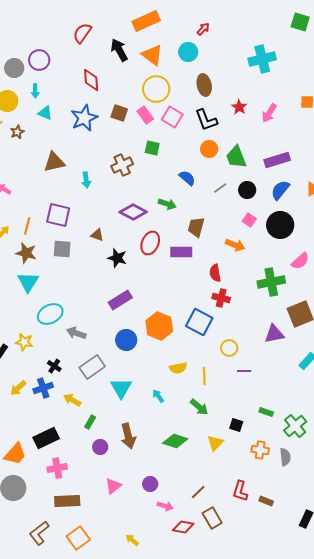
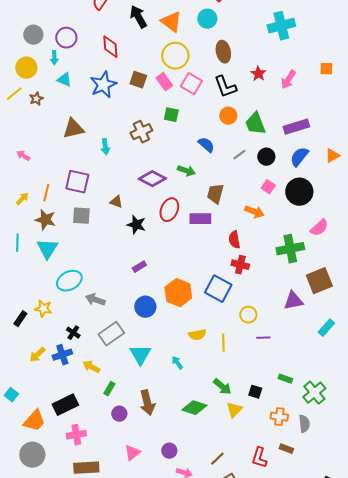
purple circle: (39, 60) -> (66, 38), moved
purple rectangle: (120, 300) -> (139, 267), size x0.6
green arrow: (199, 407) -> (222, 387), moved
brown rectangle: (266, 501) -> (286, 449), moved

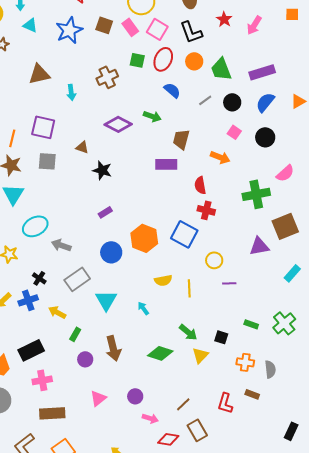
black circle: (299, 192) -> (265, 137), size x0.7
red ellipse: (169, 210) -> (163, 59), moved
green cross: (314, 393) -> (284, 323), moved

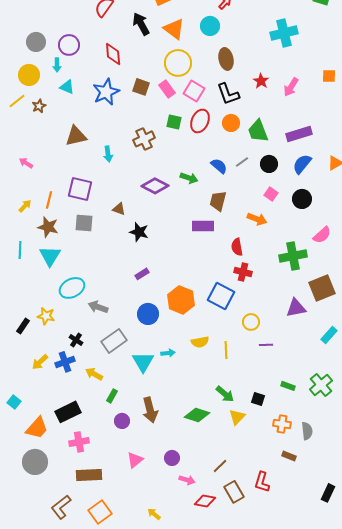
blue semicircle: (172, 90) -> (219, 166), moved
cyan arrow: (143, 308) -> (168, 353), moved, turned 120
red L-shape: (225, 403) -> (262, 482), moved

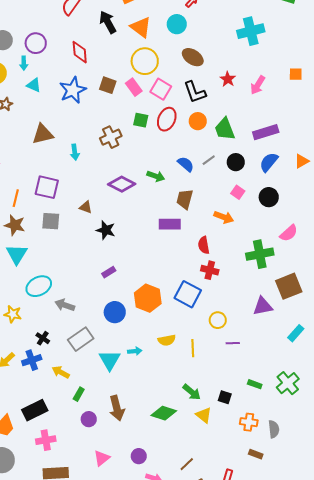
brown ellipse: (226, 59) -> (193, 57), turned -45
yellow triangle: (237, 417) -> (204, 415), turned -36

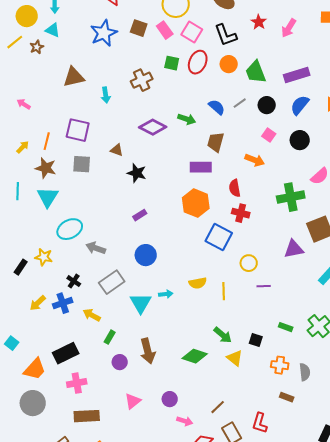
cyan triangle: (34, 85) -> (53, 30), moved
orange hexagon: (148, 298) -> (196, 203), moved

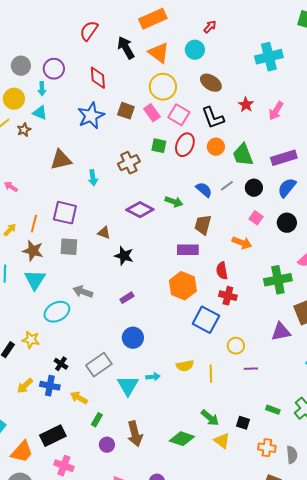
gray arrow: (96, 248) -> (83, 292), moved
blue cross: (63, 303) -> (50, 386), turned 30
pink cross: (77, 383) -> (64, 466), turned 30

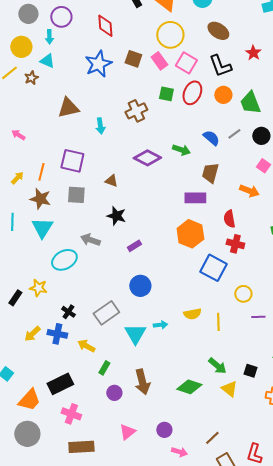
black star: (124, 256) -> (116, 216), moved

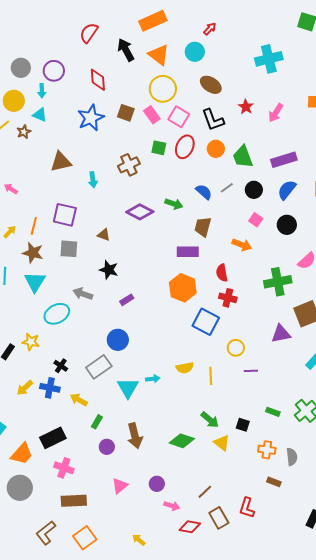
blue circle: (140, 286) -> (118, 340), moved

